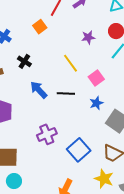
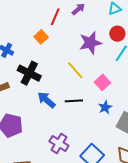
purple star: (88, 37) -> (90, 43), size x1.6
black cross: (24, 61) -> (29, 73), size x1.6
purple cross: (47, 134) -> (59, 143), turned -30

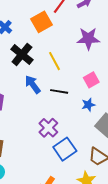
orange square: (41, 37) -> (41, 22), size x1.5
yellow line: (75, 70) -> (55, 61), moved
purple cross: (59, 143) -> (48, 128), moved

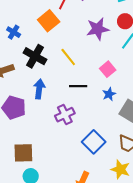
blue arrow: (33, 84) -> (39, 89), moved, turned 54
purple cross: (48, 128) -> (65, 115), moved, turned 30

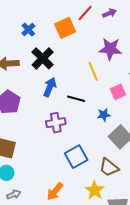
yellow line: (68, 57) -> (93, 71), moved
pink square: (108, 69) -> (118, 92), moved
blue arrow: (39, 89) -> (50, 87), moved

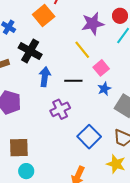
pink square: (118, 92) -> (101, 68), moved

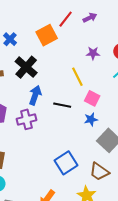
purple star: (93, 24) -> (93, 53), size x0.6
pink square: (101, 68) -> (92, 98), turned -35
purple cross: (60, 109) -> (26, 119), moved

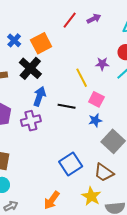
orange square: (47, 35) -> (41, 43), moved
purple star: (93, 53) -> (102, 64), moved

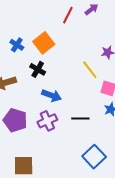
black cross: (30, 68) -> (38, 69), size x0.7
blue arrow: (39, 96) -> (52, 95), turned 102
black line: (67, 106) -> (80, 118), moved

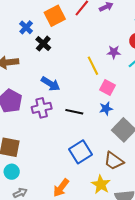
orange square: (44, 43) -> (55, 16), moved
black cross: (38, 69) -> (43, 44), moved

